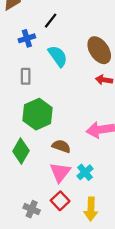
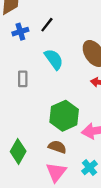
blue cross: (27, 38) -> (20, 32), moved
green hexagon: (38, 114) -> (64, 116), moved
cyan cross: (85, 172) -> (90, 168), moved

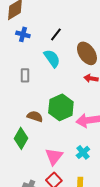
black line: (47, 25) -> (56, 34), moved
blue cross: (20, 32) -> (23, 34), turned 32
brown semicircle: (57, 147) -> (35, 116), moved

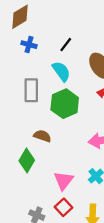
gray rectangle: (25, 75) -> (31, 90), size x1.5
green hexagon: (61, 107) -> (65, 104), moved

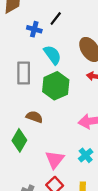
blue cross: (29, 45) -> (34, 29), moved
black line: (66, 45) -> (56, 18), moved

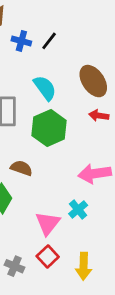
blue cross: (34, 29) -> (21, 41), moved
cyan cross: (86, 155) -> (78, 210), moved

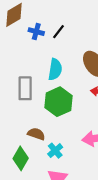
cyan semicircle: (45, 88) -> (55, 69), turned 45
cyan cross: (78, 210) -> (55, 151), moved

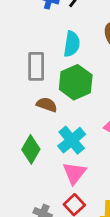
brown semicircle: (36, 134) -> (47, 105), moved
cyan cross: (55, 151) -> (72, 140), size x1.5

